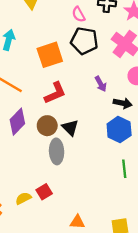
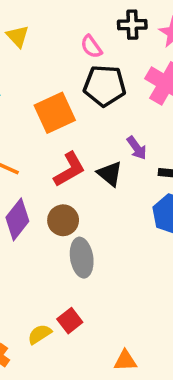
black triangle: (70, 128) -> (110, 174), moved

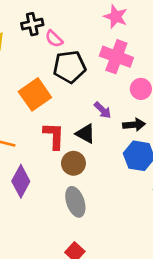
black cross: (132, 25) -> (32, 24), moved
red L-shape: (69, 169) -> (54, 136), turned -48
brown circle: (63, 220) -> (73, 163), moved

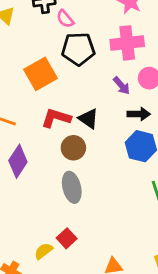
pink cross: (116, 57) -> (127, 43), turned -32
purple arrow: (103, 110) -> (121, 86), moved
red L-shape: (54, 136) -> (56, 118), turned -80

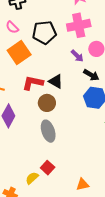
pink semicircle: (65, 19) -> (12, 27), moved
black arrow: (139, 114) -> (91, 75), turned 35

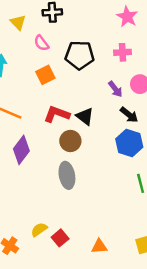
pink cross: (79, 25) -> (123, 52), size x0.6
orange square: (19, 53) -> (45, 75), size x0.7
red square: (48, 168) -> (60, 238), moved

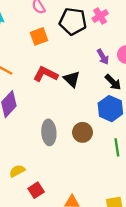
pink cross: (123, 52) -> (100, 16), moved, turned -35
brown circle: (70, 141) -> (82, 132), moved
yellow semicircle: (39, 230) -> (17, 171), moved

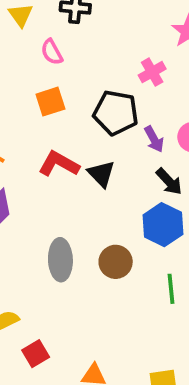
black pentagon: (73, 21) -> (116, 113), moved

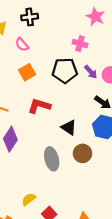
pink cross: (152, 72) -> (80, 44), turned -32
purple arrow: (154, 139) -> (91, 72), moved
black triangle: (101, 174) -> (69, 127), moved

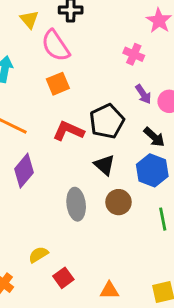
pink semicircle: (22, 45) -> (56, 46), size x1.6
black pentagon: (65, 71) -> (107, 121), moved, turned -30

